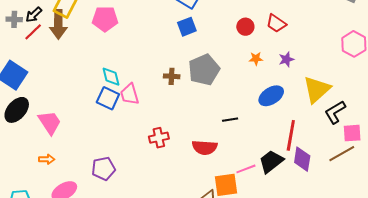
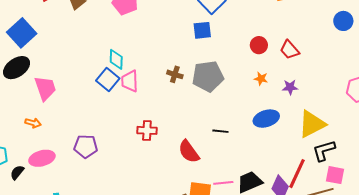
red line: (291, 135) -> (297, 174), moved
red semicircle: (205, 147) -> (189, 152), turned 35

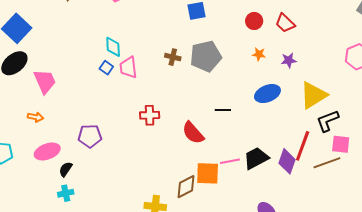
blue square: (108, 79) -> (106, 68), size x0.6
black semicircle: (17, 172) -> (66, 169), moved

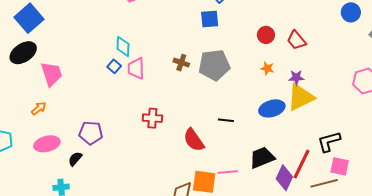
yellow triangle: (313, 95) -> (301, 97), moved
orange arrow: (35, 117) -> (39, 108), turned -56
black trapezoid: (256, 158) -> (262, 158), moved
black semicircle: (66, 169) -> (75, 159), moved

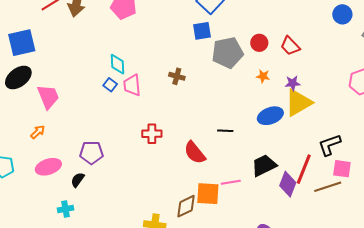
blue square: (29, 18) -> (22, 43), turned 32
gray pentagon: (214, 65) -> (228, 53), moved

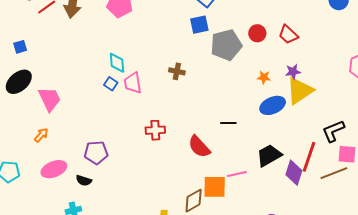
blue square: (22, 43) -> (20, 47), size x0.5
orange star: (263, 76) -> (264, 77), moved
black semicircle: (78, 180) -> (84, 180), turned -105

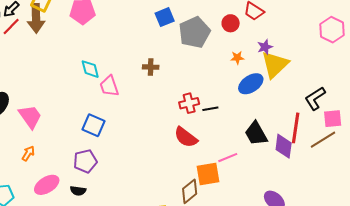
red circle: (257, 33) -> (231, 23), moved
blue square: (111, 84) -> (93, 125), moved, size x1.6
red cross: (155, 130) -> (189, 103), moved
black trapezoid: (269, 155) -> (256, 134), turned -80

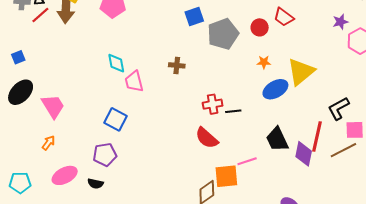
purple star: (265, 47) -> (340, 22), moved

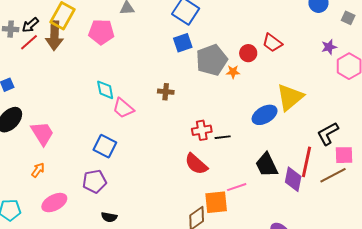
orange star: (264, 62) -> (233, 72), moved
pink trapezoid: (134, 81) -> (123, 108), turned -35
black semicircle: (95, 184) -> (109, 217), moved

